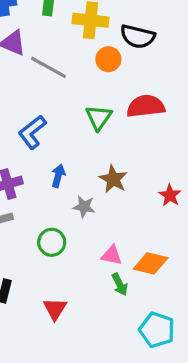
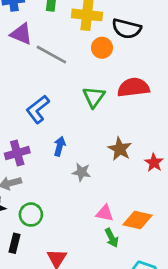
brown star: (113, 179) -> (120, 149), moved
green circle: (52, 242) -> (31, 215), moved

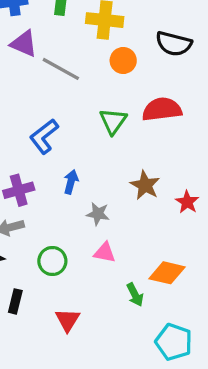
black semicircle: (127, 29) -> (174, 44), moved
pink triangle: (105, 213) -> (105, 253), moved
green circle: (31, 215) -> (52, 261), moved

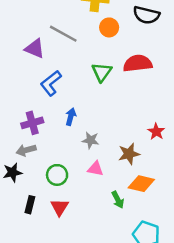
purple triangle: (24, 44) -> (35, 49), moved
brown star: (145, 185) -> (129, 154), moved, turned 30
red triangle: (68, 320) -> (60, 207), moved

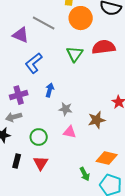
orange circle: (109, 27) -> (81, 18), size x1.5
orange diamond: (141, 184) -> (107, 158), moved
green arrow: (118, 200) -> (85, 174), moved

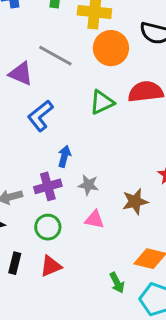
green triangle: (75, 54) -> (102, 102), turned 30
purple cross: (19, 95) -> (48, 186), moved
red triangle: (41, 163) -> (51, 266), turned 35

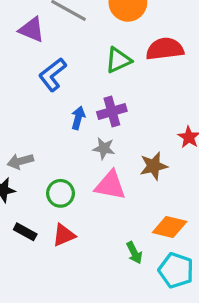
purple cross: (48, 186) -> (112, 111), moved
pink triangle: (94, 220) -> (110, 185), size x1.5
black rectangle: (15, 263) -> (25, 232), turned -75

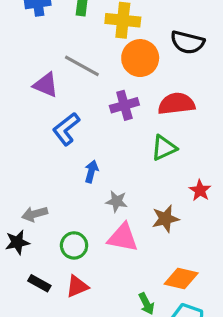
green triangle: (118, 60) -> (164, 148), moved
purple cross: (112, 111) -> (124, 105), moved

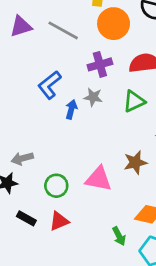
purple triangle: (46, 85) -> (21, 26), moved, turned -40
blue arrow: (91, 171) -> (71, 109), moved
gray star: (117, 201) -> (93, 97), moved

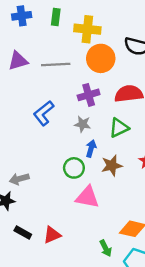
gray line: (63, 30) -> (56, 64), turned -32
blue arrow: (71, 109) -> (91, 148), moved
brown star: (135, 163) -> (112, 166), moved
green circle: (56, 186) -> (74, 168), moved

